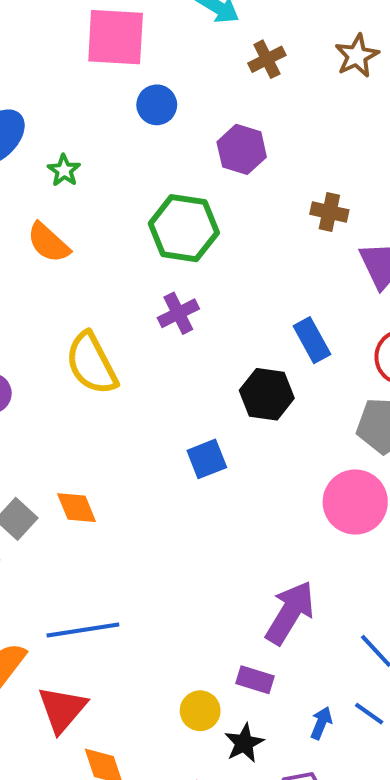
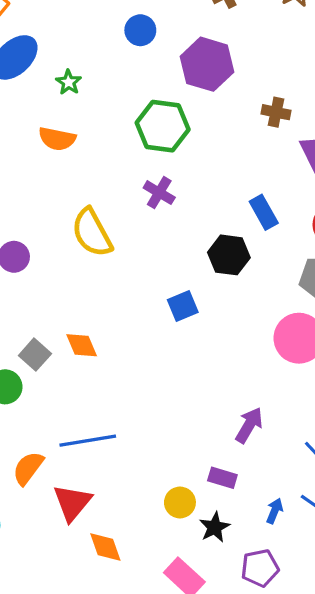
purple hexagon: (242, 149) -> (207, 64), size x1.4
orange semicircle: (48, 243) -> (57, 139), turned -30
purple cross: (178, 313) -> (159, 193), turned -32
purple arrow: (290, 613) -> (249, 425), size x0.7

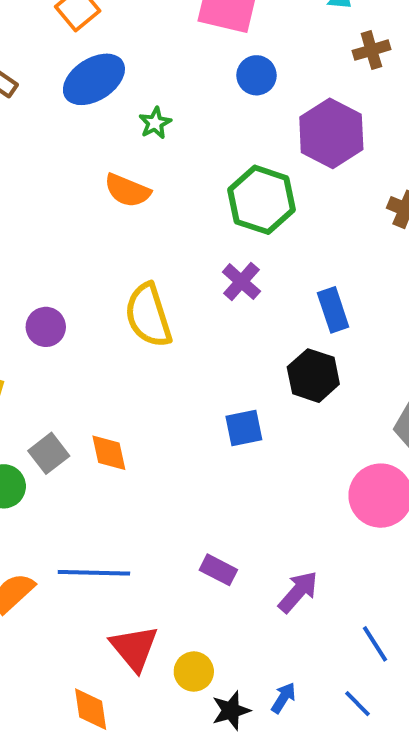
blue rectangle: (264, 212) -> (333, 310), moved
purple rectangle: (222, 478) -> (218, 570), moved
red triangle: (72, 503) -> (134, 648), moved, turned -30
blue arrow: (275, 511) -> (283, 698), moved

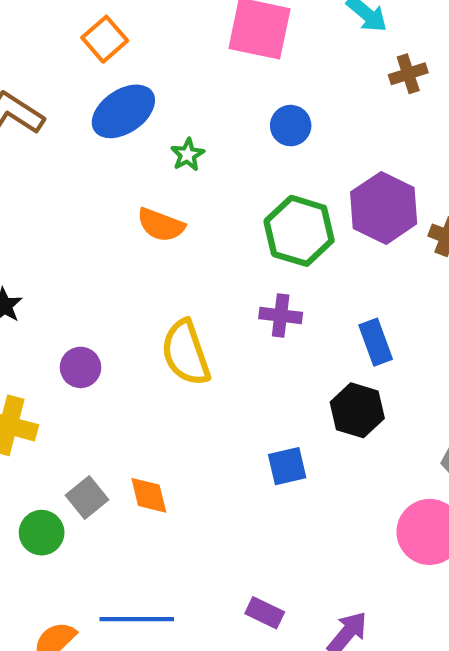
blue circle: (257, 75) -> (291, 126), moved
purple hexagon: (331, 133) -> (384, 208), moved
purple cross: (241, 282) -> (281, 315), turned -33

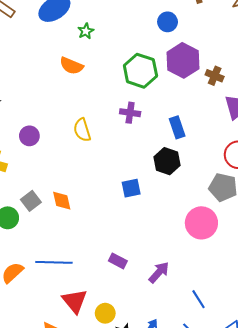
blue circle: (291, 126) -> (168, 22), moved
yellow semicircle: (186, 353) -> (82, 130), size x0.7

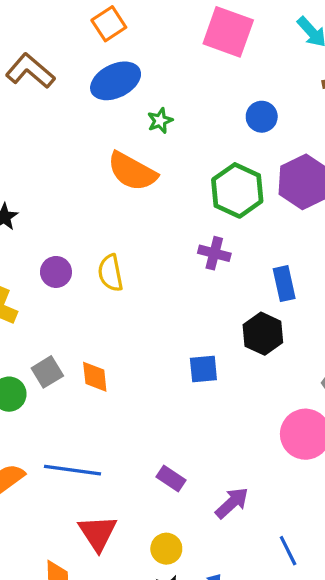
blue circle: (168, 22) -> (262, 117), moved
orange semicircle: (71, 66) -> (132, 171), size x1.4
yellow semicircle: (82, 130) -> (110, 273), moved
yellow circle: (105, 313) -> (166, 549), moved

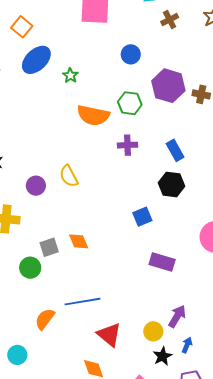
orange semicircle: (132, 171) -> (93, 115), moved
green hexagon: (237, 190) -> (130, 103), size x0.7
gray square: (47, 372) -> (49, 247), turned 30
purple rectangle: (171, 479) -> (162, 262), moved, size x1.4
purple arrow: (232, 503) -> (177, 316), moved

